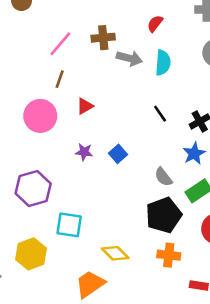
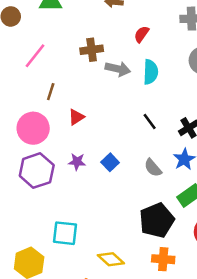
pink line: (60, 44) -> (35, 56), moved
gray semicircle: (163, 177) -> (153, 168), moved
purple hexagon: (33, 189) -> (37, 171), moved

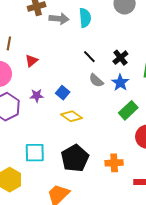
gray semicircle: (153, 168) -> (96, 80), moved
black pentagon: (157, 220) -> (75, 158), moved
yellow diamond: (111, 259) -> (71, 116), moved

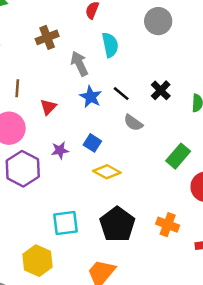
gray arrow: (59, 19) -> (79, 64), moved, turned -114
blue star: (120, 83) -> (91, 97), moved
orange cross: (114, 163) -> (168, 225), turned 30

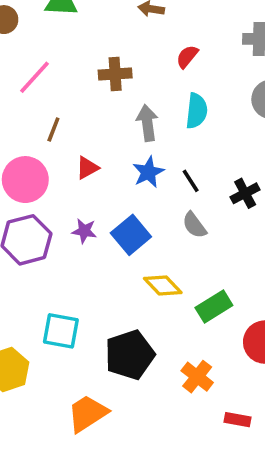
blue square: (92, 143) -> (131, 235), size x1.5
green rectangle: (178, 156) -> (214, 307), moved
yellow diamond: (107, 172) -> (163, 286), moved

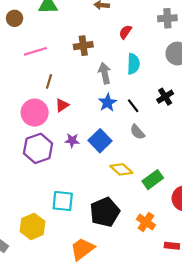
pink line: (35, 77) -> (35, 51), turned 35
red triangle: (87, 168) -> (62, 105), moved
black cross: (245, 193) -> (165, 97), moved

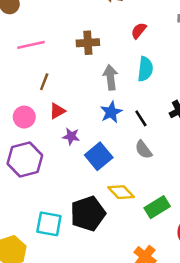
pink circle: (35, 113) -> (24, 117), size x0.7
purple star: (72, 140) -> (71, 136), moved
black pentagon: (105, 212) -> (88, 214), moved

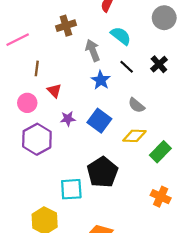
cyan semicircle: (145, 69) -> (121, 36), turned -45
red triangle: (57, 111) -> (54, 91), turned -32
black line: (141, 118) -> (127, 67), moved
purple star: (71, 136) -> (68, 119), moved
yellow diamond: (121, 192) -> (134, 136), moved, turned -30

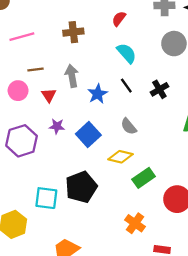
gray arrow: (93, 50) -> (72, 76), moved
brown line: (37, 68) -> (36, 69), turned 64
pink circle: (27, 103) -> (18, 91), moved

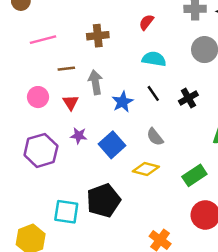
cyan semicircle: (127, 53) -> (154, 59), turned -40
brown line: (36, 69) -> (66, 69), moved
green rectangle: (144, 178) -> (194, 175), moved

